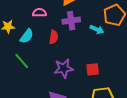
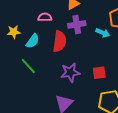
red semicircle: (54, 37) -> (60, 41), size x1.5

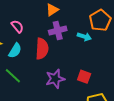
pink semicircle: (45, 17) -> (17, 26), moved, turned 56
red square: (99, 73) -> (84, 77), turned 32

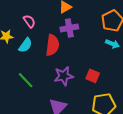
cyan arrow: (84, 37) -> (112, 44), moved
green line: (13, 76) -> (26, 80), moved

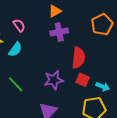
cyan arrow: (112, 44) -> (103, 86), moved
red semicircle: (52, 45) -> (78, 58), moved

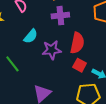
cyan semicircle: (15, 49) -> (31, 36), moved
purple star: (54, 80) -> (52, 50), moved

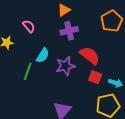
red semicircle: (77, 43) -> (90, 55), turned -55
green line: (12, 64) -> (28, 71), moved, turned 66

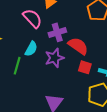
pink semicircle: (29, 26) -> (32, 18), moved, size x1.5
purple cross: (69, 31) -> (57, 32), moved

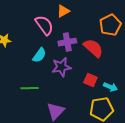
red semicircle: (78, 46) -> (93, 48), moved
green line: (17, 66) -> (29, 88), moved, turned 66

